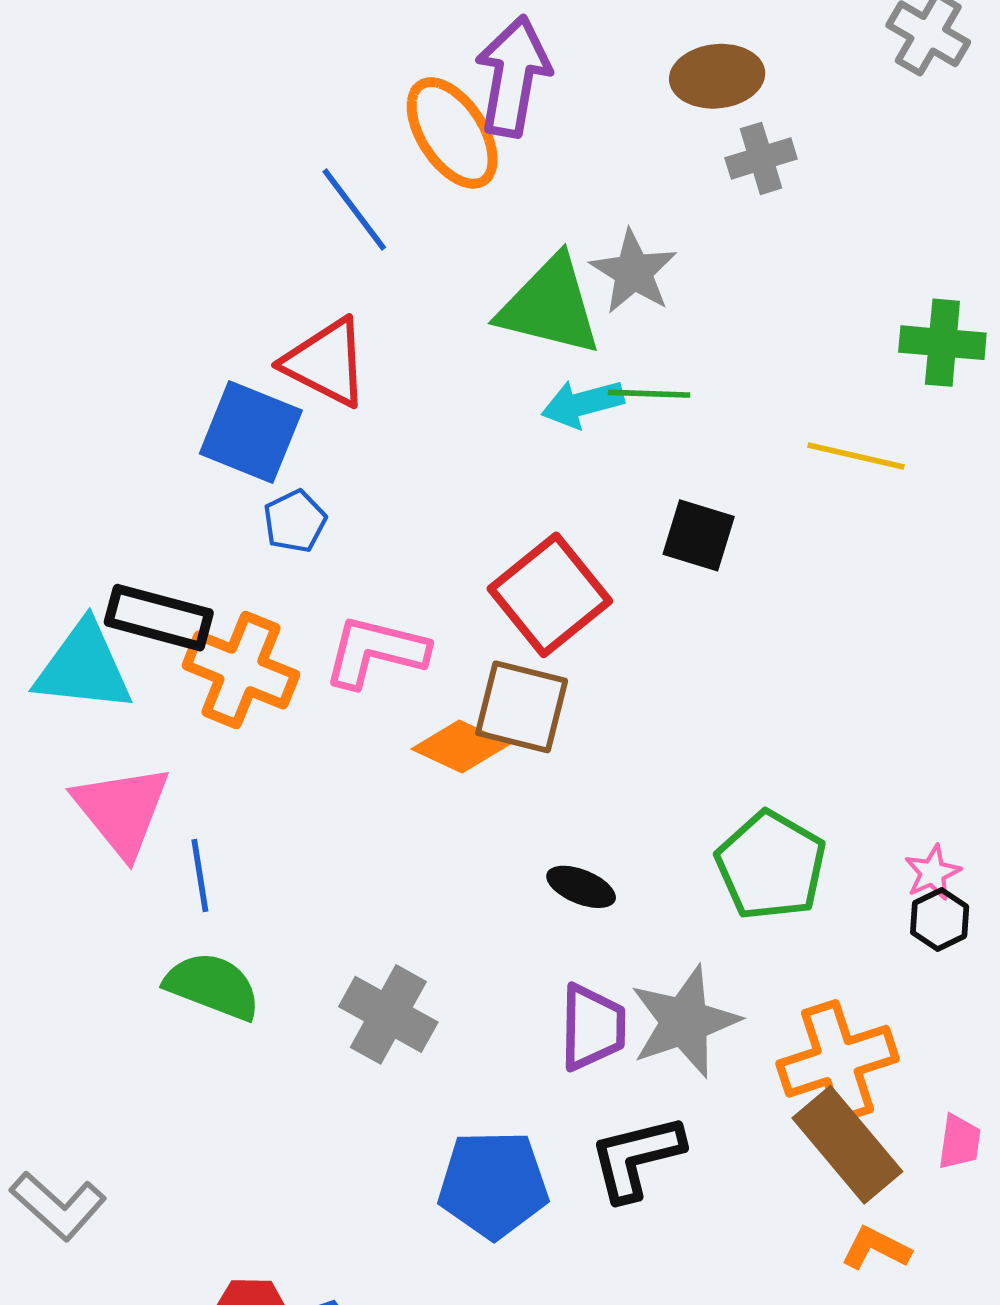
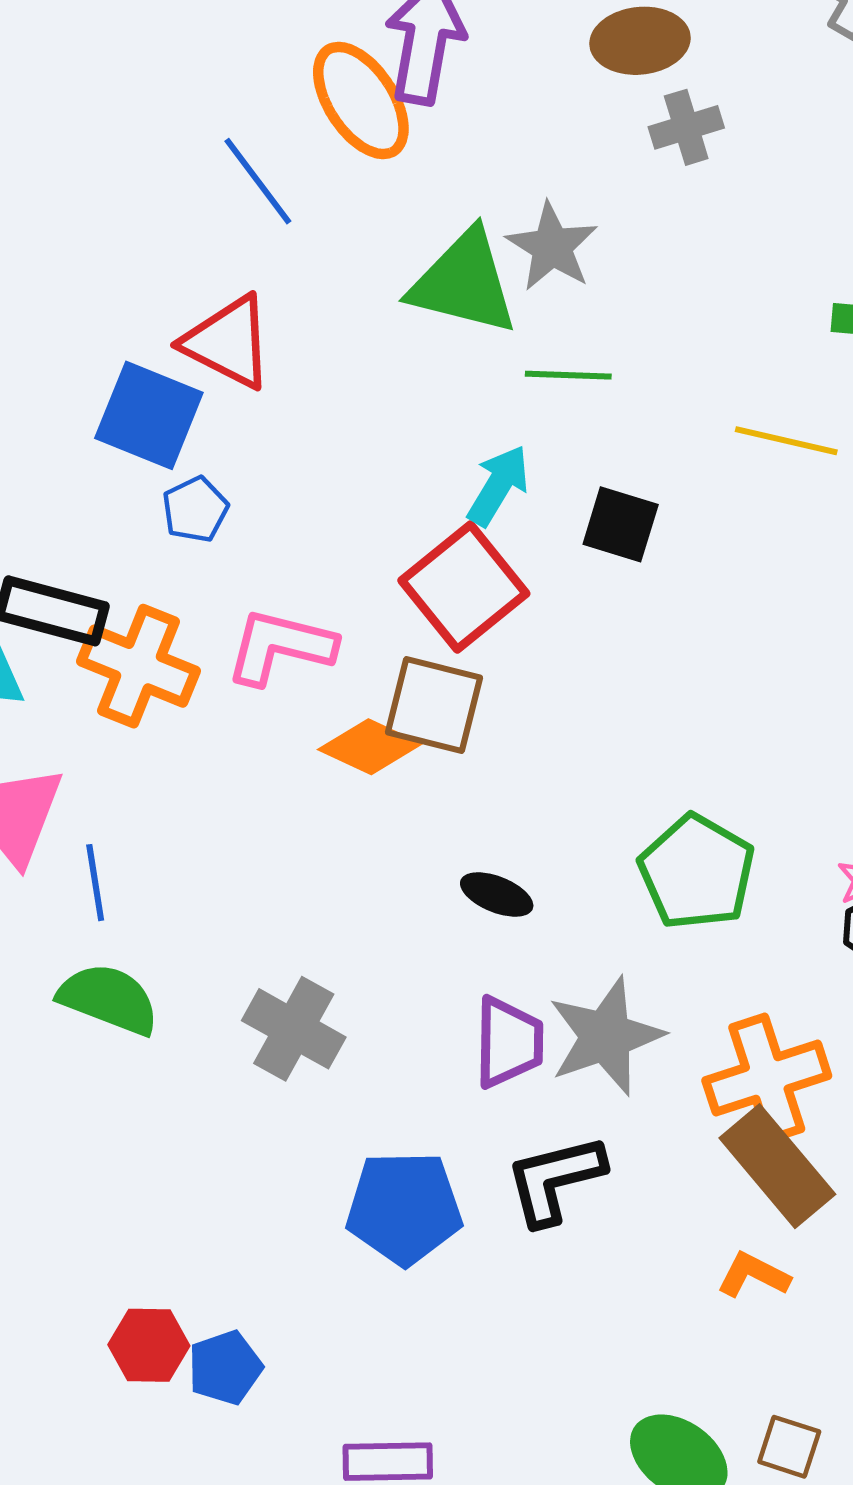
cyan arrow: (582, 404) -> (498, 486), moved, turned 136
orange L-shape: (876, 1248) -> (753, 1275), moved

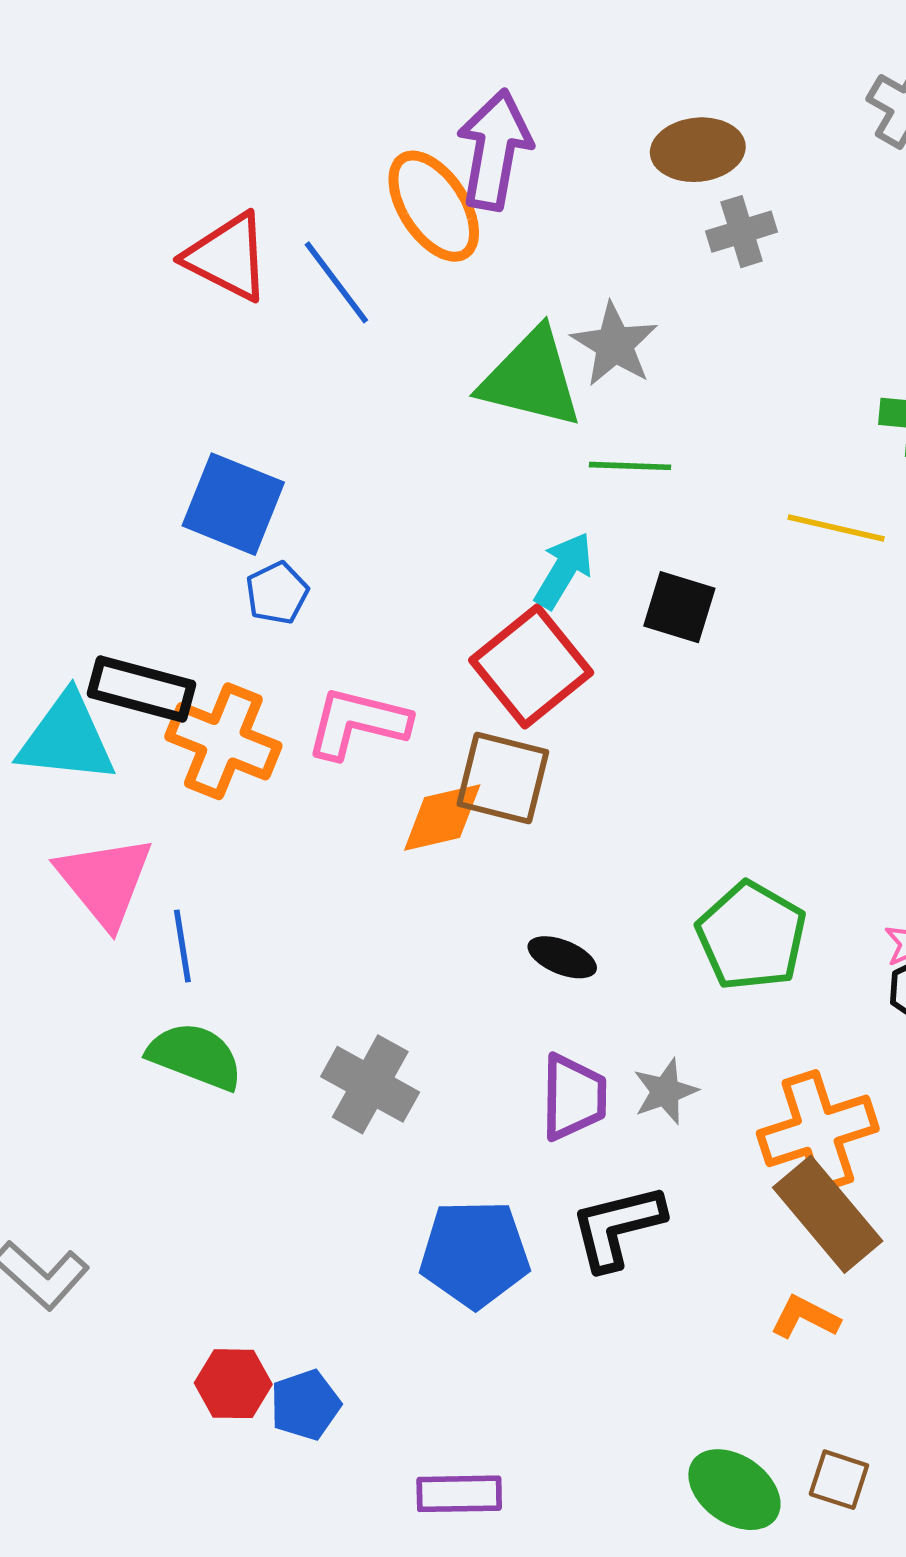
red triangle: (228, 342) -> (228, 257), moved
orange diamond: (370, 747) -> (442, 817), turned -38
gray star: (606, 1036) -> (665, 1091), size x0.6

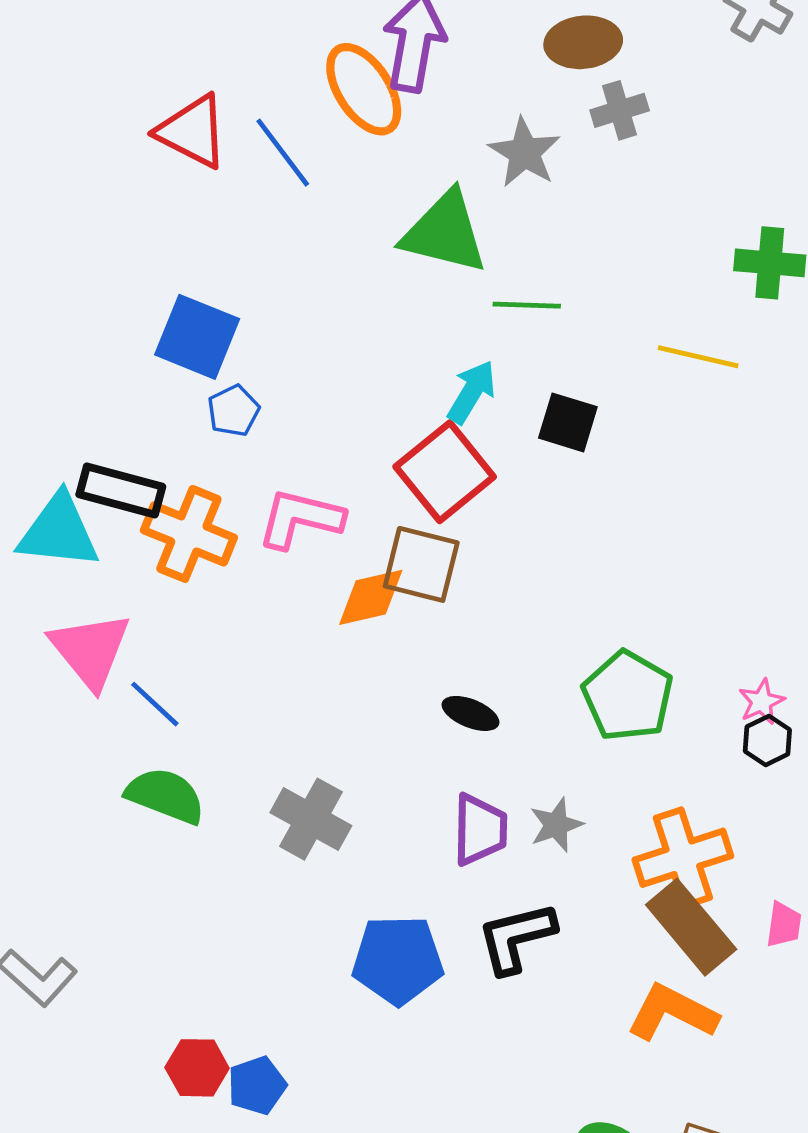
gray star: (614, 345) -> (524, 153), moved
blue line: (182, 946) -> (155, 704), turned -38
orange L-shape: (805, 1317) -> (672, 1013), size x1.6

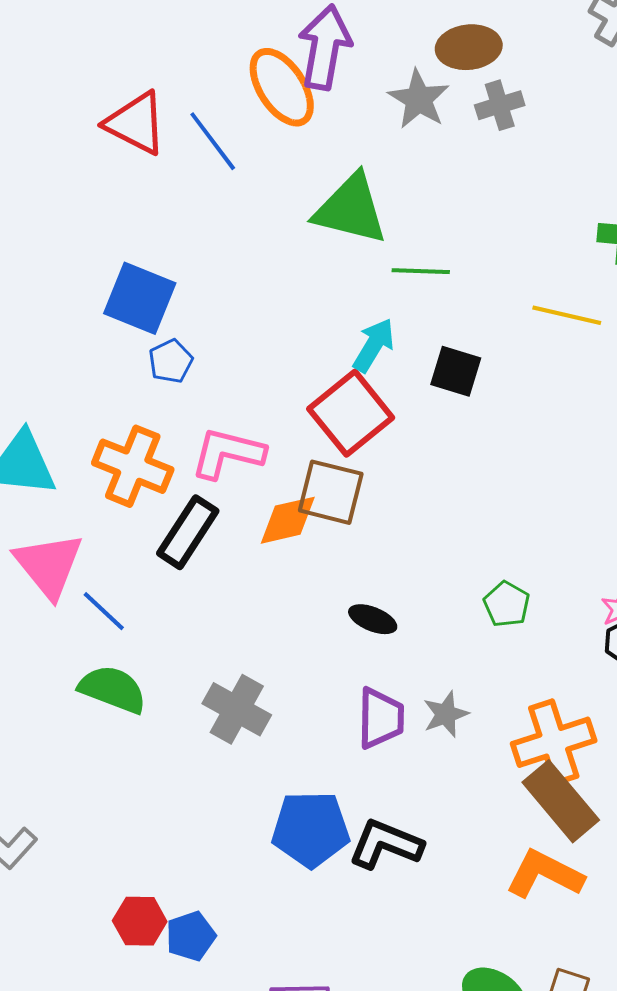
gray star: (524, 153) -> (419, 99), moved
black rectangle: (121, 491) -> (188, 532), moved, turned -72
green pentagon: (628, 696) -> (507, 604), size x0.6
black L-shape: (516, 938) -> (386, 844), moved, turned 36

